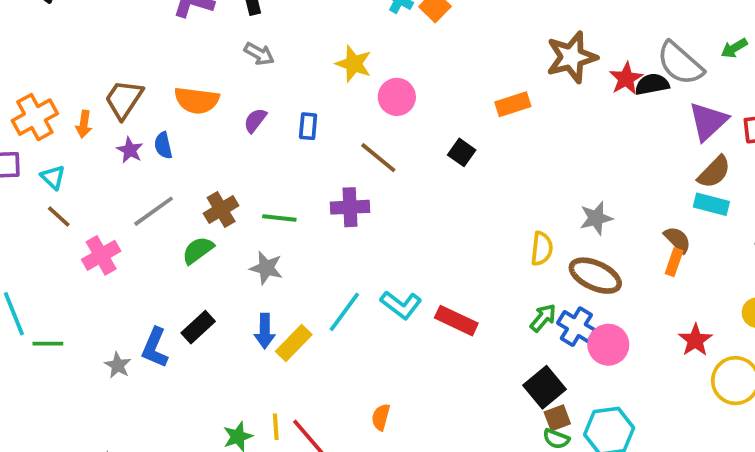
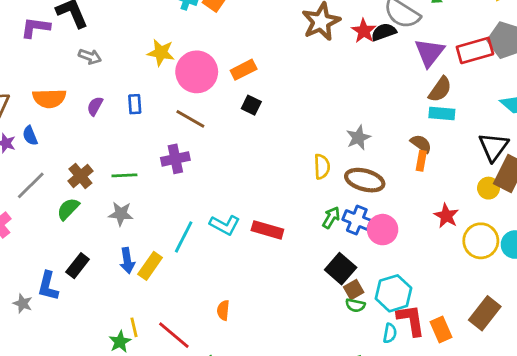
pink circle: (397, 97) -> (197, 72), size x1.5
orange rectangle: (513, 104) -> (244, 70), moved
yellow line: (276, 427) -> (134, 327), moved

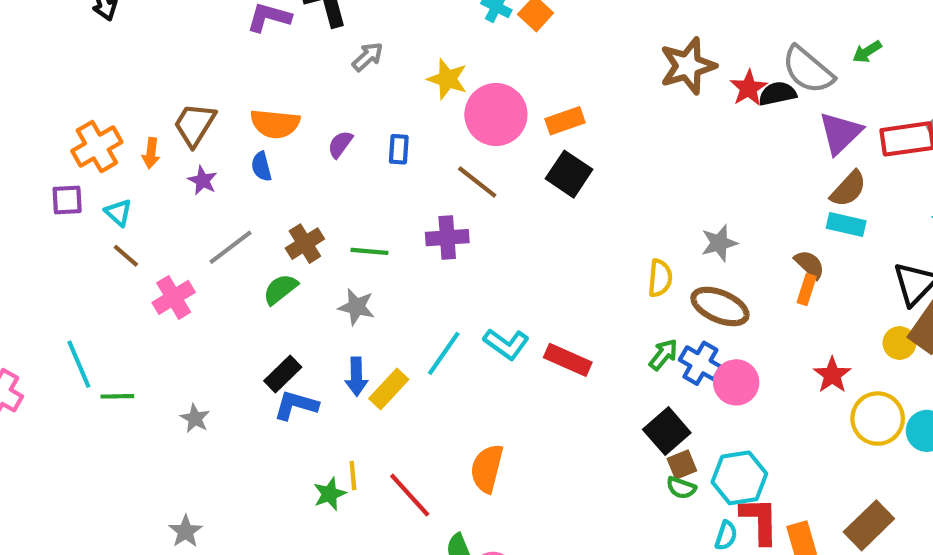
gray arrow: (90, 57) -> (368, 57), moved, turned -70
black square: (251, 105) -> (569, 174), size x1.5
blue semicircle: (30, 136) -> (261, 166), moved
blue L-shape: (48, 286) -> (296, 405), moved, turned 84
orange semicircle: (223, 310) -> (487, 468), size x1.6

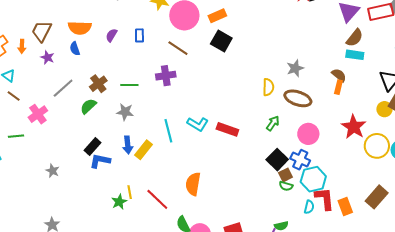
cyan line: (444, 353) -> (168, 131), turned -45
blue cross: (700, 363) -> (300, 160), moved
red star: (832, 375) -> (354, 127), size x1.4
green line: (117, 396) -> (16, 136), moved

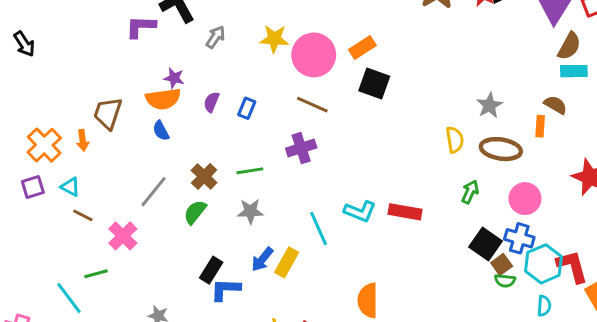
blue rectangle: (139, 35) -> (247, 108), moved, turned 32
purple star: (47, 57) -> (174, 78), moved
orange rectangle: (338, 87) -> (540, 126), moved
blue arrow: (128, 145) -> (262, 259), turned 54
red L-shape: (325, 199) -> (572, 266), moved

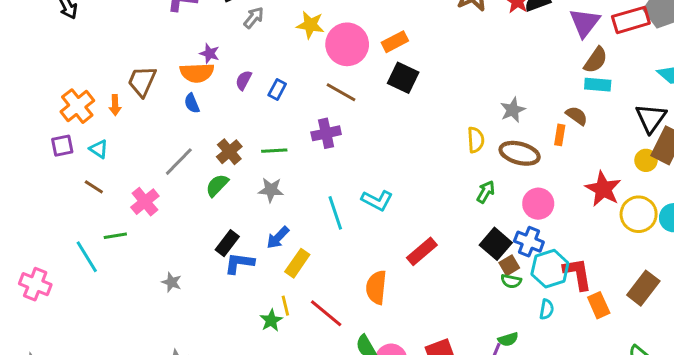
red rectangle: (405, 212) -> (422, 251), moved, turned -56
brown line: (83, 215) -> (94, 187), moved
yellow rectangle: (287, 262) -> (297, 263), moved

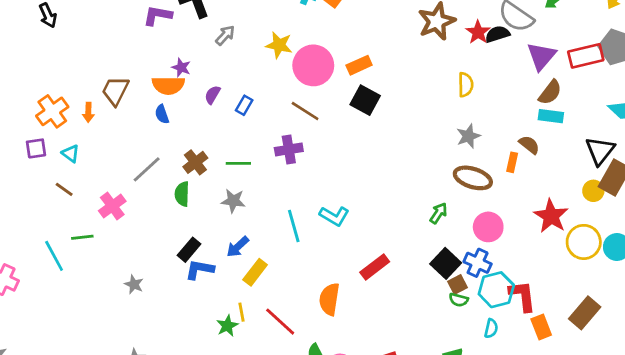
yellow semicircle: (476, 140) -> (466, 85), moved
green semicircle: (217, 185) -> (182, 194), turned -45

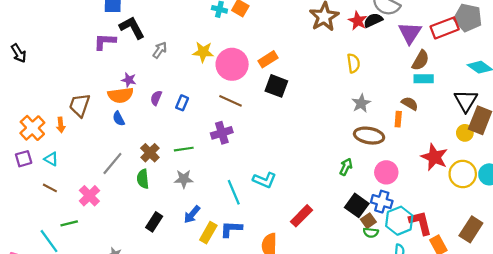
blue L-shape: (200, 269) -> (231, 229), moved

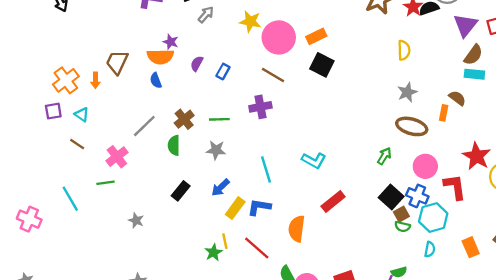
cyan L-shape: (265, 180) -> (314, 160), moved
green line: (69, 223) -> (106, 183), moved
red L-shape: (420, 223) -> (455, 187), moved

